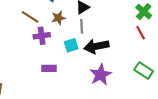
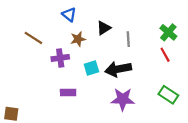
brown line: (30, 17) -> (33, 38), moved
gray line: (82, 26) -> (128, 39), moved
purple star: (101, 75) -> (123, 99), turned 30

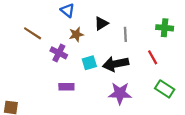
green cross: (168, 32) -> (165, 28), turned -35
red line: (165, 55) -> (153, 57), moved
purple cross: (60, 58) -> (59, 53), turned 35

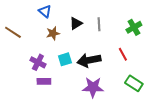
green cross: (165, 28) -> (134, 27), turned -35
gray line: (125, 34) -> (99, 24), moved
purple cross: (59, 53) -> (38, 62), moved

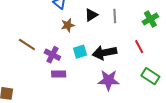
brown line: (13, 32) -> (27, 45), moved

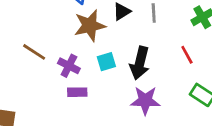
brown star: (68, 25) -> (90, 26), size x1.6
black arrow: (104, 53) -> (140, 63), turned -65

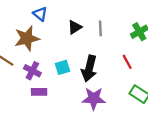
brown star: (90, 26) -> (27, 38), moved

